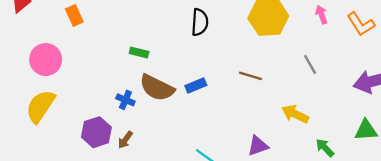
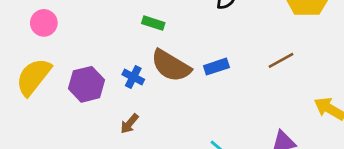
pink circle: (46, 60) -> (44, 23), size x0.7
brown line: (251, 76) -> (281, 60), turned -50
purple hexagon: (96, 132) -> (86, 84), moved

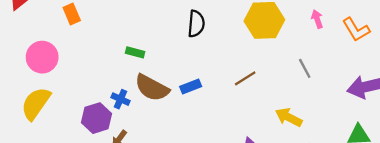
pink circle: (44, 23) -> (42, 57), size x1.4
purple hexagon: (86, 84) -> (97, 118), moved

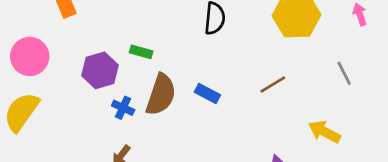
blue rectangle: (191, 87) -> (207, 94), turned 48
brown semicircle: (152, 88) -> (161, 95), turned -100
purple hexagon: (97, 118) -> (100, 70), moved

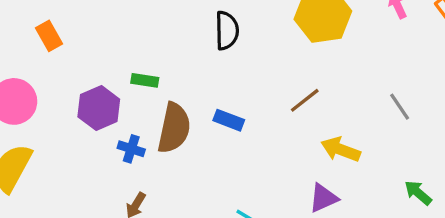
gray line: (344, 73) -> (400, 107), moved
yellow arrow: (324, 132) -> (341, 149), moved

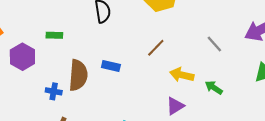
green rectangle: (145, 80) -> (54, 35), moved
purple hexagon: (99, 108) -> (22, 57), moved
green arrow: (418, 193) -> (214, 88), moved

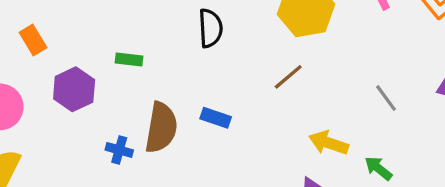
brown line: (156, 48) -> (288, 77), moved

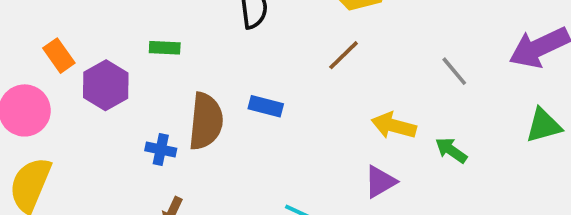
orange rectangle: (33, 40) -> (59, 56), moved

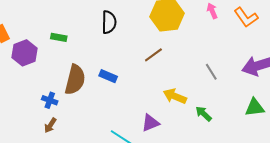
blue cross: (161, 149) -> (50, 100), moved
purple triangle: (380, 182) -> (150, 123), moved

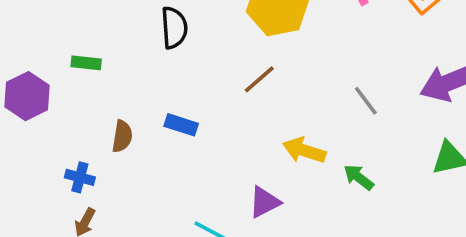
brown semicircle: (75, 80) -> (122, 136), size x0.6

